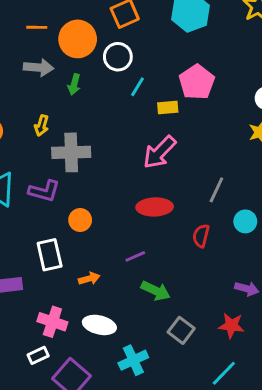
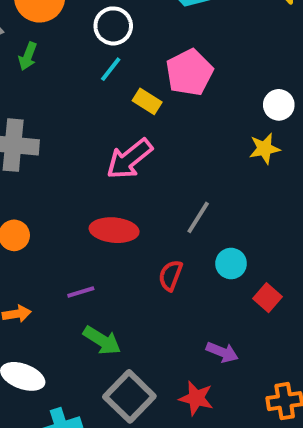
white circle: (118, 57) -> (113, 26), moved
yellow rectangle: (168, 107) -> (147, 101), turned 30
gray square: (181, 330) -> (129, 396), size x1.4

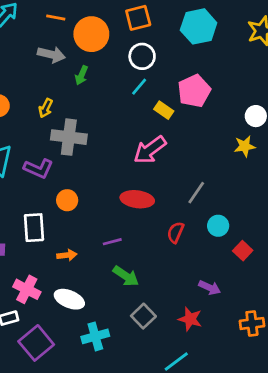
gray square: (129, 396) -> (143, 316), size x0.7

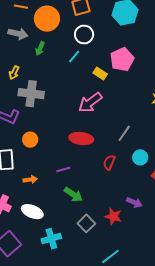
cyan line: (139, 87) -> (74, 57), moved
red star: (190, 319) -> (113, 216), moved

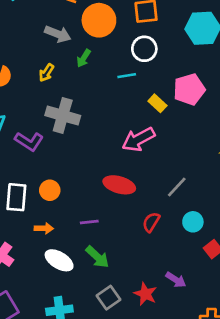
cyan line: (74, 57) -> (127, 76), turned 32
yellow arrow: (14, 73) -> (46, 73), moved
orange circle: (30, 140) -> (50, 190), moved
white ellipse: (32, 212) -> (59, 260), moved

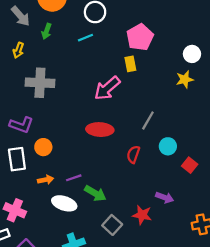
gray arrow: (58, 34) -> (21, 16), turned 40
yellow rectangle: (157, 103) -> (130, 64), moved, turned 49
purple L-shape: (29, 141) -> (21, 125), moved
purple line: (89, 222) -> (74, 178), moved

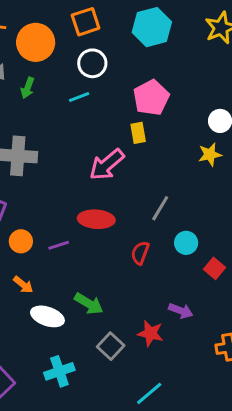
purple line: (74, 178) -> (59, 245), moved
orange arrow: (46, 180) -> (23, 285), turned 49

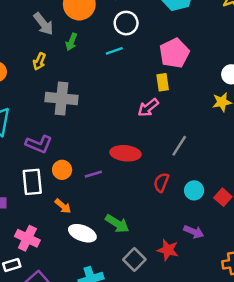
pink arrow: (107, 165) -> (148, 108), moved, size x0.7
cyan circle: (186, 243) -> (194, 190), moved

